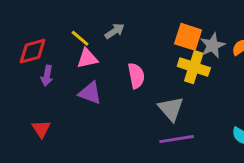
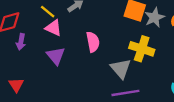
pink triangle: (87, 58) -> (53, 28), turned 36
yellow cross: (194, 67) -> (142, 49), moved
purple triangle: (90, 93) -> (56, 56), turned 30

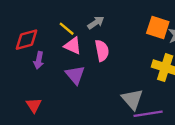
pink semicircle: (93, 42) -> (102, 51), moved
gray triangle: (121, 69) -> (132, 99), moved

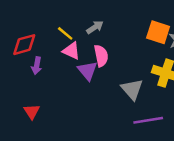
purple triangle: (75, 75) -> (87, 71), moved
gray triangle: (132, 99) -> (132, 89), moved

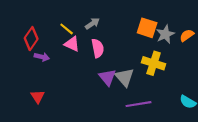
red diamond: (24, 45) -> (31, 39), turned -40
purple arrow: (37, 66) -> (42, 57), turned -88
purple triangle: (87, 71) -> (107, 77), moved

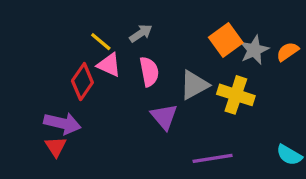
orange square: (147, 28) -> (226, 40), turned 36
red diamond: (31, 39) -> (82, 82), moved
purple arrow: (42, 57) -> (62, 123), moved, size x1.5
gray triangle: (125, 77) -> (194, 85), moved, turned 42

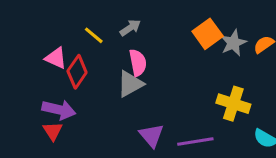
pink triangle: (109, 65) -> (56, 58), moved
gray triangle: (194, 85) -> (130, 84), moved
yellow cross: (236, 95) -> (233, 104), moved
purple triangle: (164, 117) -> (151, 135), moved

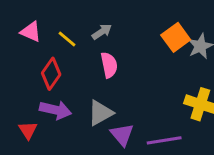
pink triangle: (56, 58) -> (31, 32), moved
gray triangle: (130, 84) -> (100, 113), moved
purple arrow: (59, 110) -> (55, 110), moved

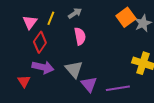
pink triangle: (31, 32) -> (30, 22), moved, turned 42
yellow line: (67, 39) -> (51, 18), turned 72
gray triangle: (100, 113) -> (74, 69), turned -42

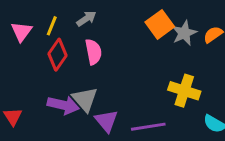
red diamond: (40, 42) -> (57, 55), moved
purple arrow: (43, 67) -> (63, 105), moved

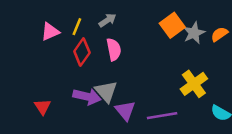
pink triangle: (21, 32) -> (50, 32), turned 30
yellow cross: (184, 91) -> (194, 84), turned 36

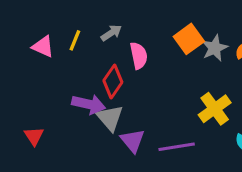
pink triangle: (50, 32) -> (43, 46), turned 48
pink semicircle: (114, 49) -> (139, 56), moved
red diamond: (82, 52) -> (113, 81), moved
purple arrow: (87, 97) -> (89, 104), moved

